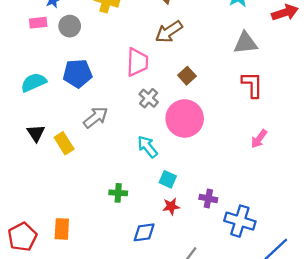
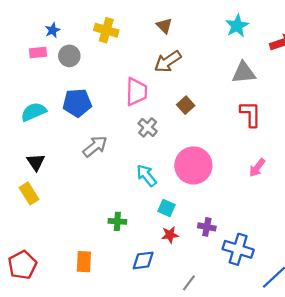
pink circle: (185, 118) -> (193, 165), moved
yellow rectangle: (64, 143) -> (29, 193), moved
orange rectangle: (62, 229) -> (84, 262), moved

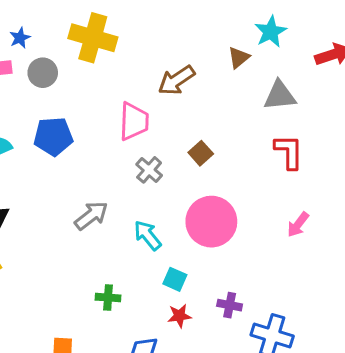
brown triangle: (164, 26) -> (239, 57), moved, turned 36
yellow cross: (106, 30) -> (93, 38), size x1.4
brown square: (186, 105) -> (201, 153), moved
gray arrow: (95, 146) -> (91, 216), moved

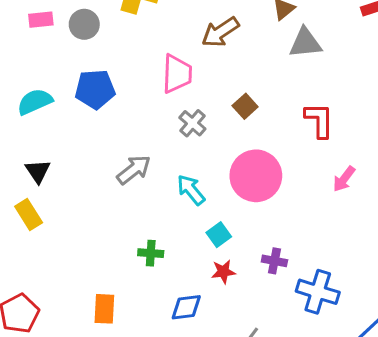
gray triangle: (280, 95) -> (305, 43), moved
red L-shape: (289, 152) -> (319, 120), moved
cyan square: (175, 279) -> (219, 235), turned 30

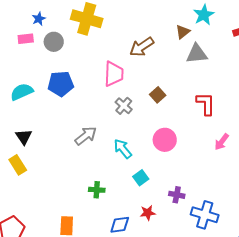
pink circle: (256, 176) -> (165, 140), size x0.7
red star: (223, 272) -> (148, 213), moved

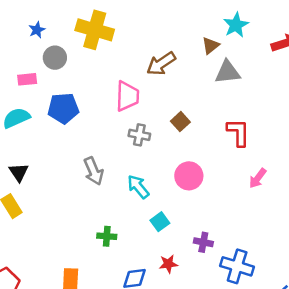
pink rectangle: (26, 39) -> (27, 79), moved
gray cross: (124, 106) -> (139, 135), turned -30
gray arrow: (86, 136) -> (94, 171), turned 105

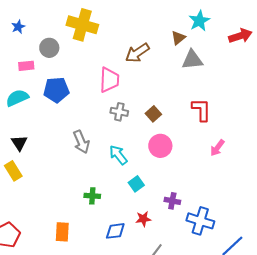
blue star: (37, 30) -> (18, 27), moved
brown square: (180, 122) -> (153, 114), moved

